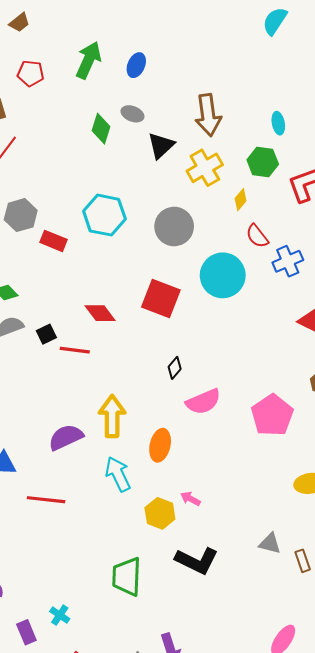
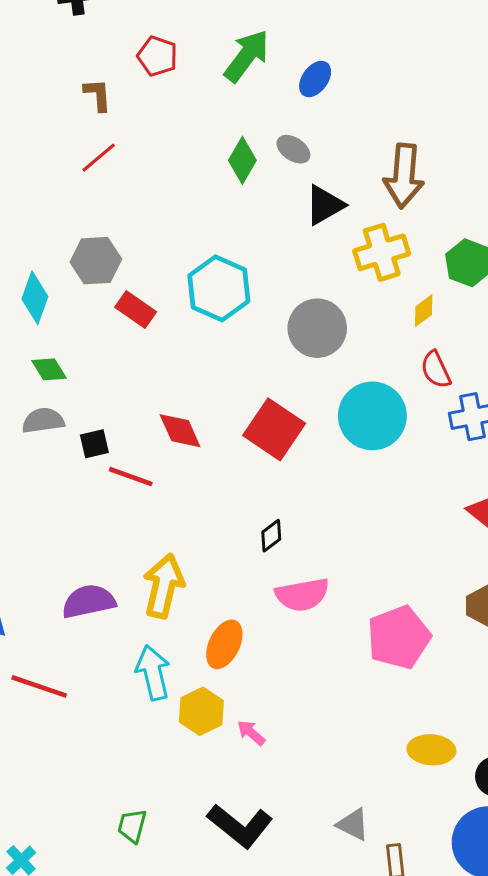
yellow hexagon: (160, 513) -> (201, 711), moved
green trapezoid: (127, 577) -> (132, 826), size x0.6

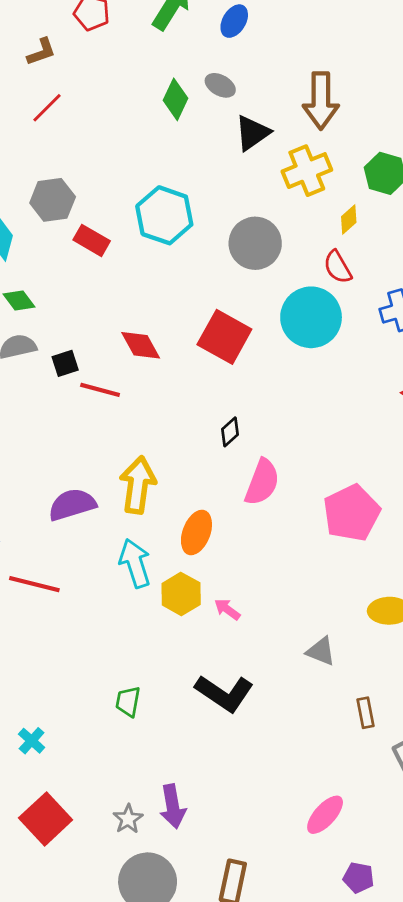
brown L-shape: (98, 95) -> (41, 52), turned 80
red semicircle: (436, 370) -> (338, 267), moved
pink semicircle: (302, 595) -> (262, 482), turned -54
gray triangle: (353, 824) -> (321, 651), moved

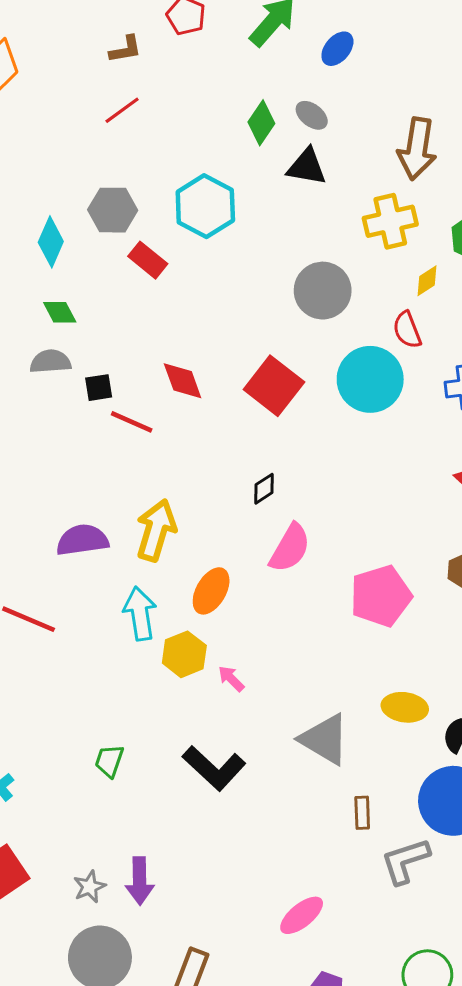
black triangle: (252, 133) -> (307, 167), moved, turned 36
cyan hexagon: (164, 215) -> (205, 206), moved
gray triangle: (321, 651) -> (325, 739), size x1.6

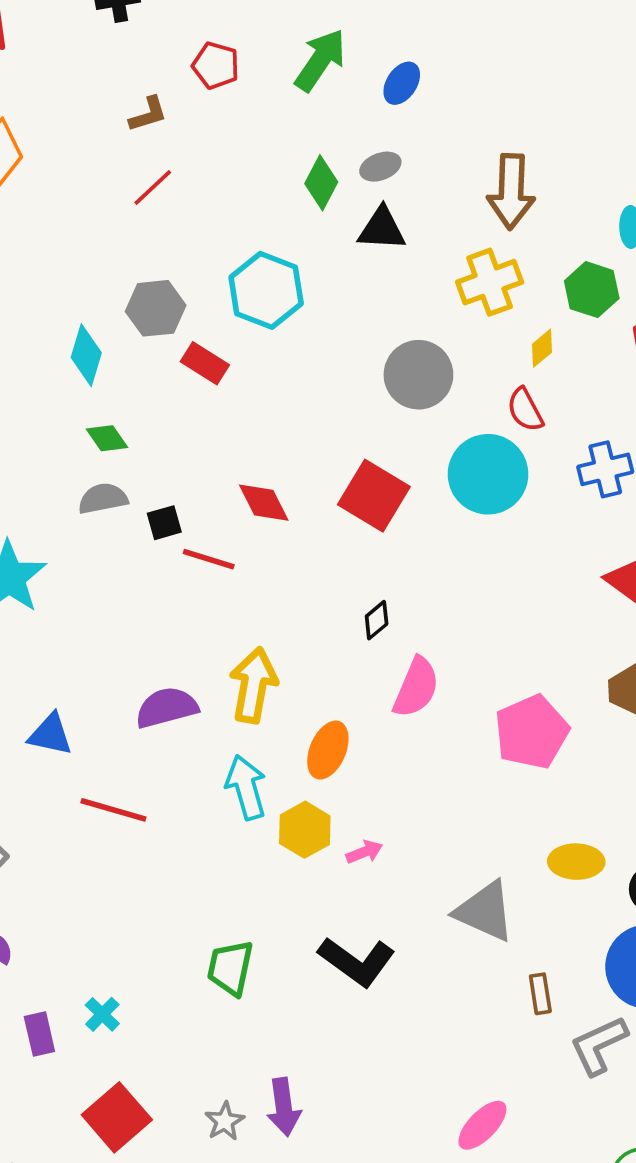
gray ellipse: (312, 115) -> (380, 167), turned -52
pink arrow: (231, 679) -> (364, 852), turned 120
green trapezoid: (109, 761) -> (230, 968), size x1.4

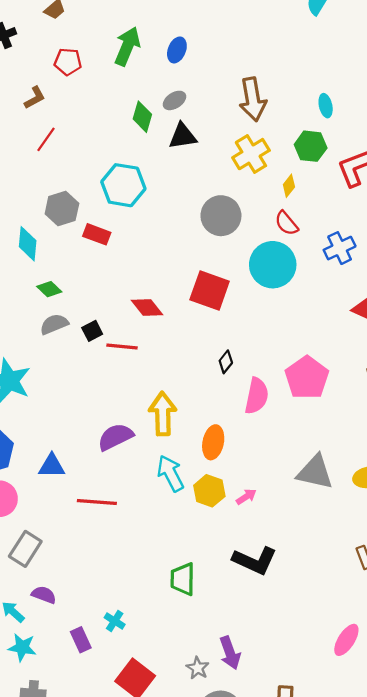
pink pentagon: (532, 732) -> (307, 378), moved
gray triangle: (485, 911) -> (315, 472), moved

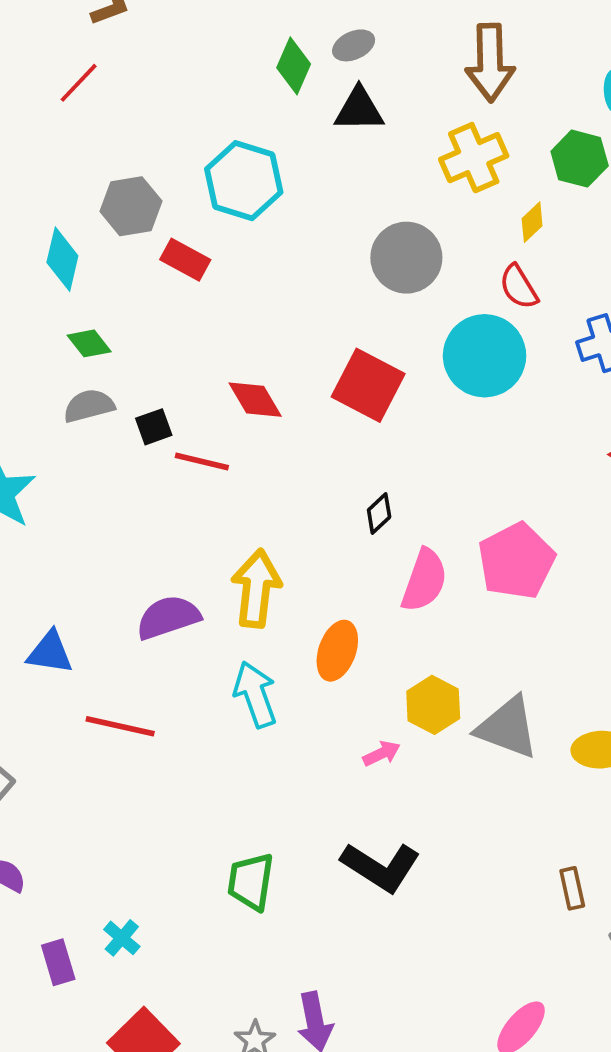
red line: (46, 139) -> (79, 83), moved
yellow hexagon: (209, 491) -> (433, 705), moved

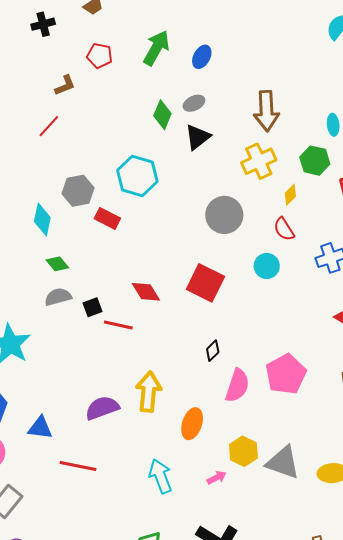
black triangle: (359, 110) -> (198, 137), turned -36
cyan circle: (485, 356) -> (267, 266), size x0.6
cyan arrow: (255, 694) -> (161, 476), moved

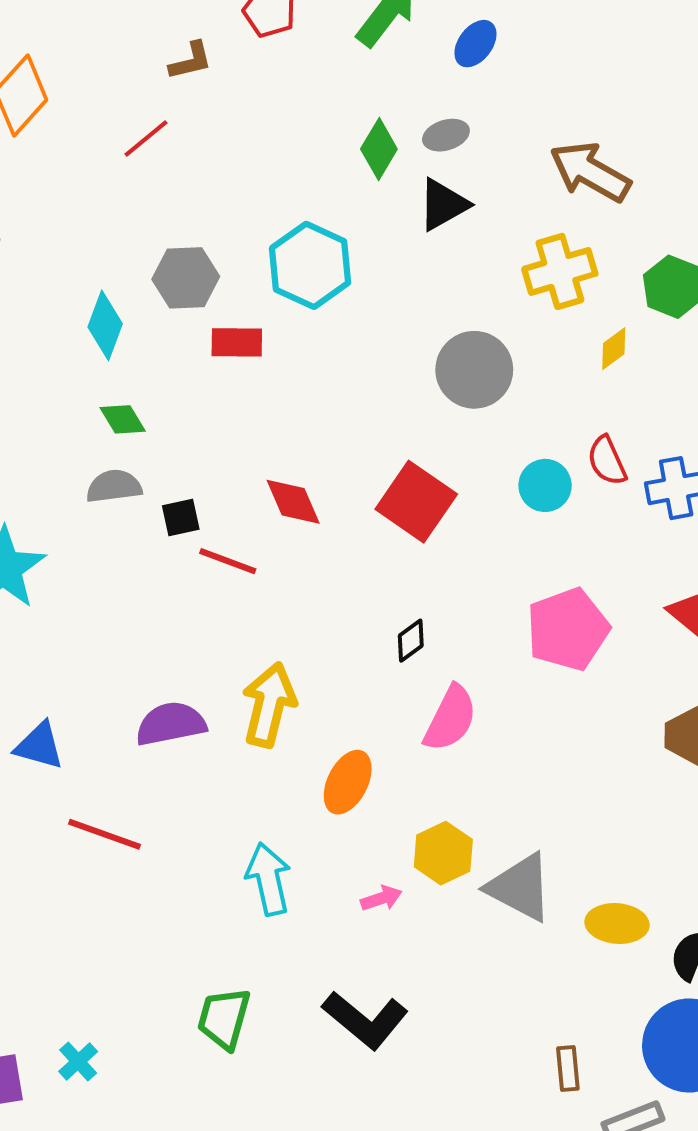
brown arrow: (266, 111) -> (590, 172), turned 114
red rectangle: (107, 218) -> (237, 342), turned -35
red semicircle: (284, 229) -> (607, 461), moved
pink pentagon: (286, 374) -> (568, 629), moved

